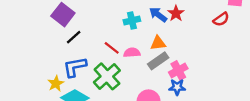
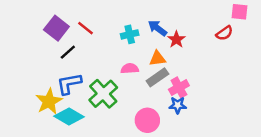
red star: (176, 13) -> (176, 39), moved
red line: (112, 48) -> (85, 28), moved
yellow star: (56, 84) -> (49, 101), size x1.5

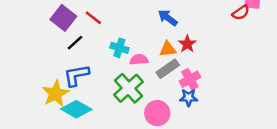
red semicircle: (224, 33) -> (241, 13), moved
cyan cross: (130, 34) -> (119, 48), moved, turned 30
red star: (176, 39) -> (187, 44), moved
green cross: (103, 94) -> (129, 88), moved

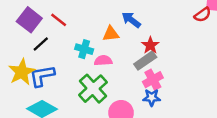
orange triangle: (168, 49) -> (111, 34), moved
gray rectangle: (168, 69) -> (145, 61), moved
yellow star: (55, 94) -> (22, 72), moved

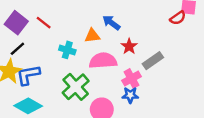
black line: (41, 44) -> (17, 49), moved
pink semicircle: (103, 61) -> (103, 61), moved, size x1.6
gray rectangle: (145, 61) -> (153, 61), moved

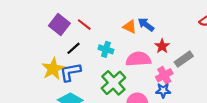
orange triangle: (92, 36) -> (130, 27), moved, turned 32
black line: (17, 49) -> (73, 48), moved

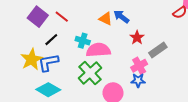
pink semicircle: (138, 59) -> (98, 50), moved

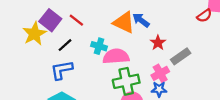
orange triangle: (106, 19) -> (124, 22), size x1.5
yellow star: (32, 59) -> (34, 34), moved
green cross: (90, 73) -> (126, 81), moved, turned 30

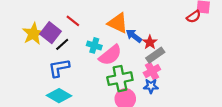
purple square: (50, 20) -> (50, 33), moved
blue arrow: (141, 20) -> (134, 36), moved
pink semicircle: (116, 56) -> (110, 55), turned 145
gray rectangle: (181, 56) -> (155, 55), moved

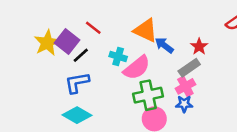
red star: (150, 42) -> (199, 47), moved

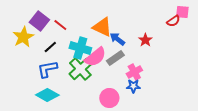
purple square: (67, 42) -> (39, 21), moved
cyan cross: (118, 57) -> (80, 48), size x1.5
gray rectangle: (189, 68) -> (115, 58), moved
green cross: (148, 95) -> (80, 69), moved, turned -30

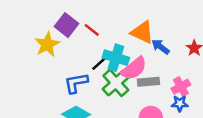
black line: (50, 47) -> (99, 64), moved
gray rectangle: (115, 58) -> (148, 82), moved, turned 30

